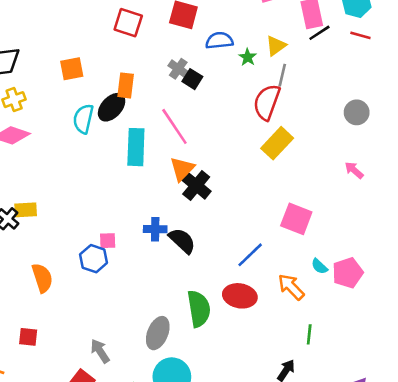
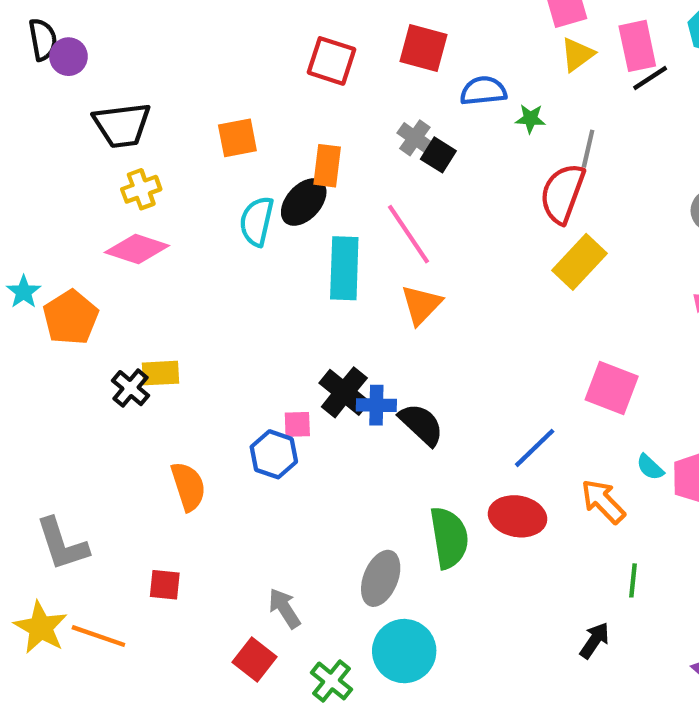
yellow triangle: (276, 46) -> (577, 54), moved
green star: (248, 57) -> (530, 119), turned -30
black cross: (196, 186) -> (344, 392), moved

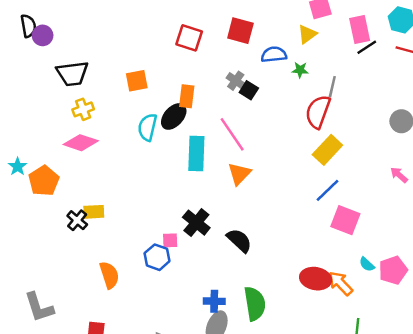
yellow triangle: (577, 54) -> (307, 34), moved
blue cross: (376, 405) -> (214, 301), moved
blue line: (535, 448) -> (327, 190), moved
red ellipse: (518, 516) -> (316, 279), moved

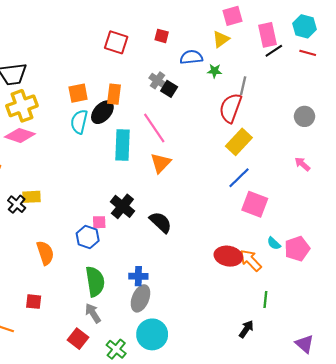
red square: (240, 31) -> (162, 36), size x0.6
orange square: (137, 81) -> (78, 93), moved
yellow cross: (83, 109) -> (22, 106), size x1.6
green semicircle: (255, 304) -> (95, 281), moved

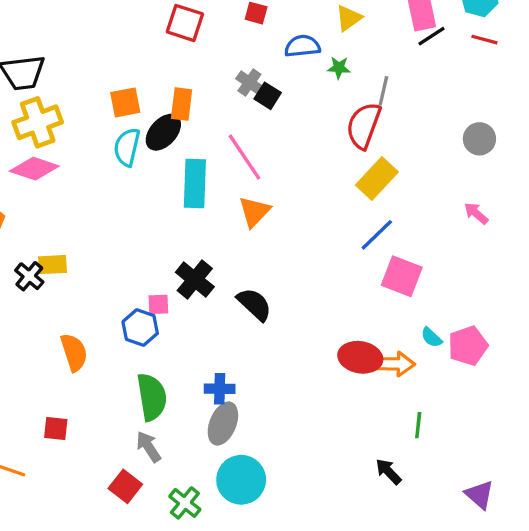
orange arrow: (251, 260) -> (395, 364), turned 135
black arrow: (246, 329) -> (388, 471), turned -78

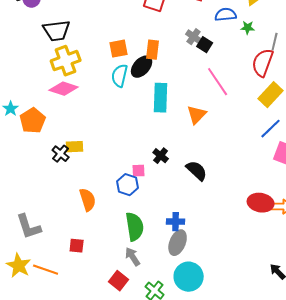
pink line: (244, 157) -> (218, 82), moved
black cross: (195, 280) -> (161, 156), size x0.7

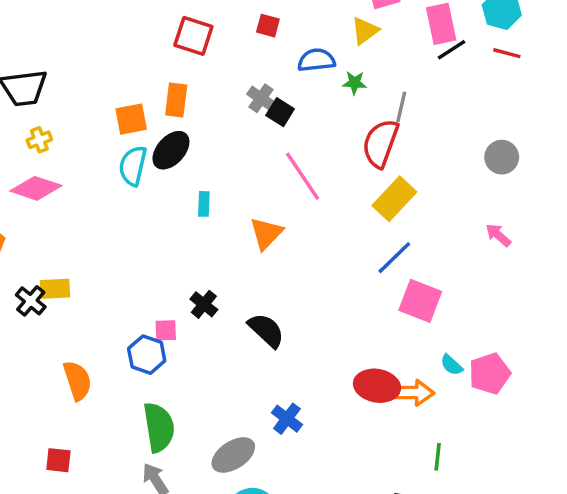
orange rectangle: (153, 50) -> (176, 100), moved
yellow cross: (66, 61) -> (39, 140), size x0.5
cyan rectangle: (161, 98) -> (204, 204), size x0.5
blue cross: (176, 222) -> (287, 419), moved, turned 36
gray ellipse: (178, 243) -> (233, 455), turned 35

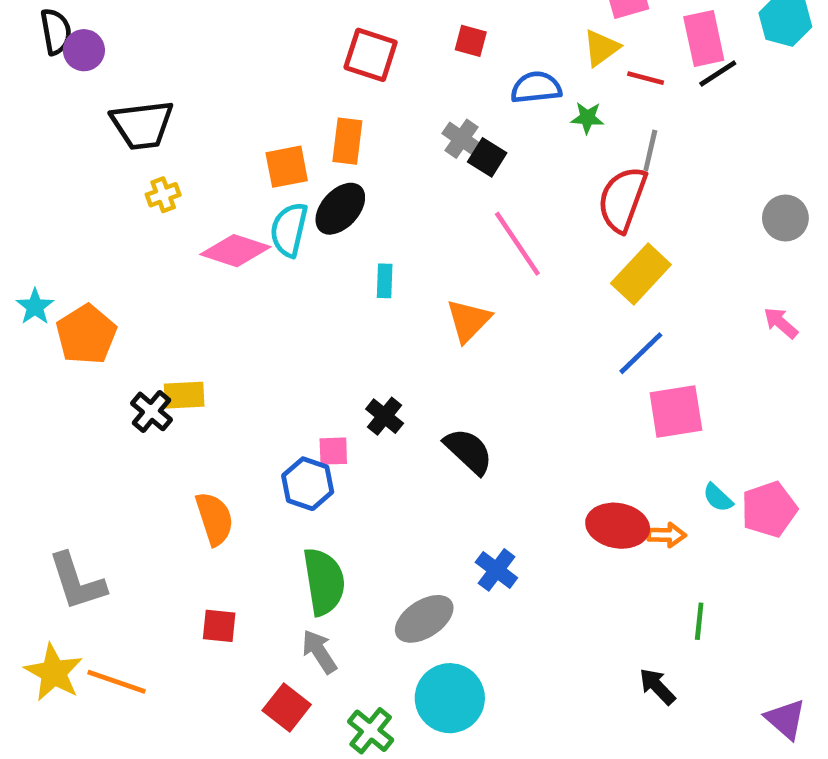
red line: (507, 53) -> (646, 78), moved
pink diamond: (36, 188) -> (235, 251), moved
pink square: (420, 301) -> (676, 411), turned -30
orange arrow: (413, 393) -> (667, 535), size x0.7
red square: (58, 460) -> (219, 626), moved

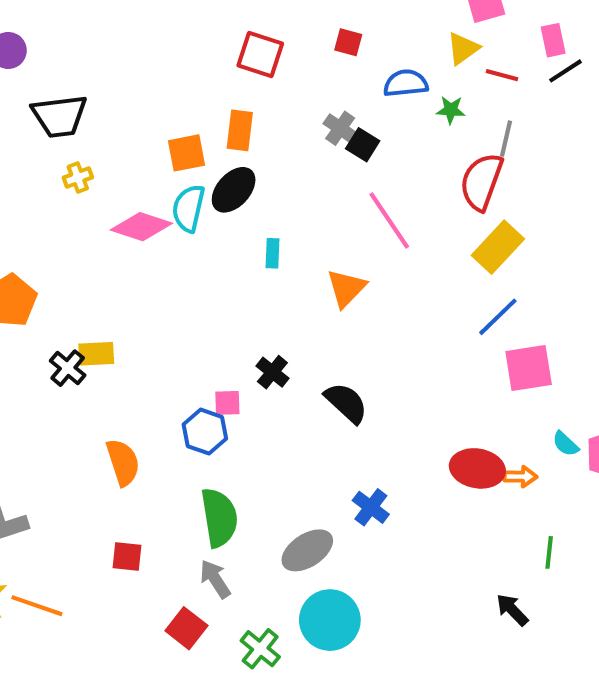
pink rectangle: (704, 39) -> (553, 40), size x0.7

